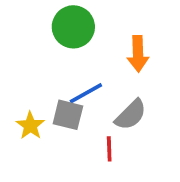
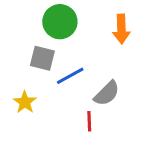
orange arrow: (138, 54) -> (121, 29), moved
gray square: (68, 115) -> (42, 58), moved

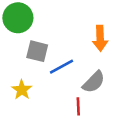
green circle: (60, 22) -> (18, 18), moved
orange arrow: (121, 29) -> (100, 38), moved

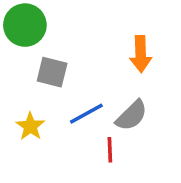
blue line: (62, 67) -> (86, 114), moved

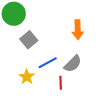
gray square: (52, 72) -> (29, 40), turned 36
yellow star: (30, 126) -> (27, 77), moved

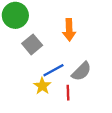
orange arrow: (78, 30) -> (69, 30), moved
yellow star: (27, 77) -> (42, 86), moved

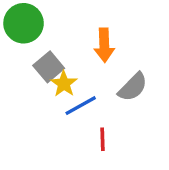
gray semicircle: (81, 71) -> (133, 87), moved
yellow star: (42, 86) -> (64, 84), moved

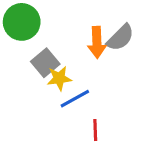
yellow star: (64, 84) -> (59, 78), turned 30
gray semicircle: (133, 87) -> (120, 38), moved

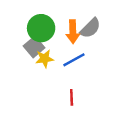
green circle: (22, 22) -> (41, 28), moved
blue line: (75, 99) -> (74, 60), moved

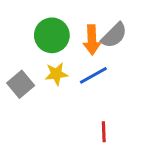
gray square: (34, 47) -> (21, 84), moved
red line: (72, 97) -> (104, 132), moved

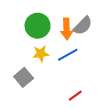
gray square: (21, 84) -> (24, 77), moved
red line: (104, 132) -> (75, 96), turned 56

